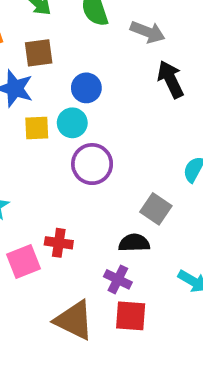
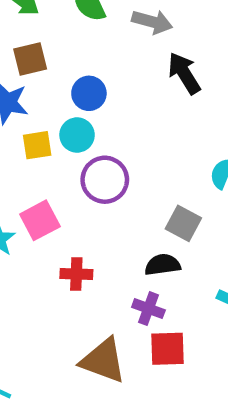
pink square: (24, 262) -> (40, 220), moved

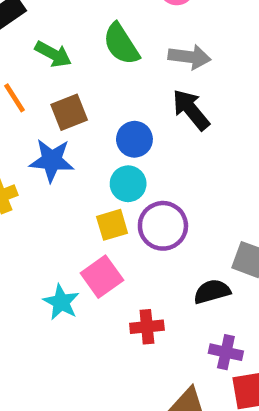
black arrow: (184, 73) -> (191, 110), moved
yellow square: (37, 145) -> (112, 225), moved
black semicircle: (163, 265) -> (212, 292), moved

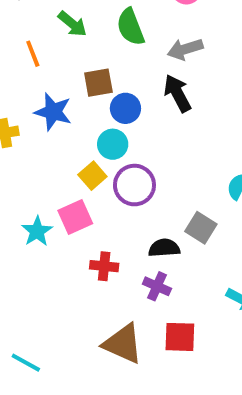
gray arrow: (189, 57) -> (185, 49), turned 144
brown square: (69, 112) -> (98, 83), moved
yellow square: (112, 225) -> (92, 176), turned -36
purple cross: (226, 352) -> (157, 286), moved

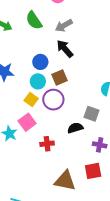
brown square: (98, 83) -> (60, 78), moved
purple cross: (157, 286) -> (100, 145), moved

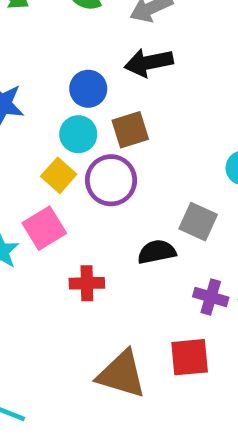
black arrow: (65, 49) -> (149, 62), turned -66

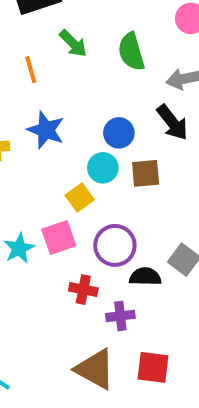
black arrow: (149, 62) -> (172, 122), turned -129
purple circle: (111, 180) -> (115, 245), moved
purple cross: (211, 297) -> (120, 316), moved, turned -36

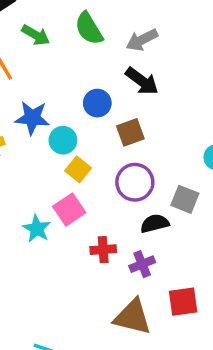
cyan circle: (103, 168) -> (63, 140), moved
purple circle: (115, 245) -> (135, 182), moved

